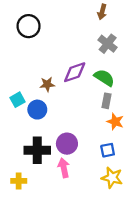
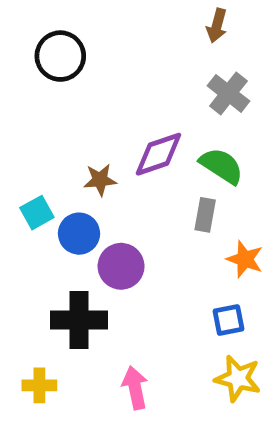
gray rectangle: (106, 101) -> (205, 215), moved
purple circle: (67, 144) -> (121, 266), moved
pink arrow: (64, 168) -> (135, 388), moved

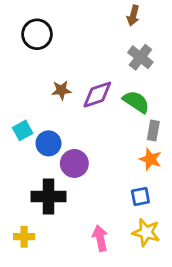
brown star: (100, 180) -> (61, 90), moved
gray rectangle: (205, 215) -> (153, 130), moved
pink arrow: (135, 388) -> (100, 238), moved

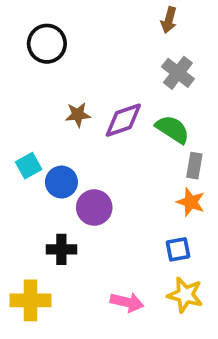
black cross: (48, 197) -> (61, 249), size x0.7
yellow cross: (24, 237) -> (31, 300), size x1.5
pink arrow: (100, 238) -> (127, 302), turned 115

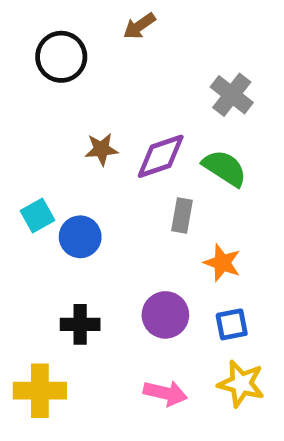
brown arrow: (169, 20) -> (139, 26), moved, turned 40
gray rectangle: (194, 166) -> (182, 215), moved
orange star: (191, 202) -> (222, 263), moved
purple circle: (94, 208) -> (165, 315), moved

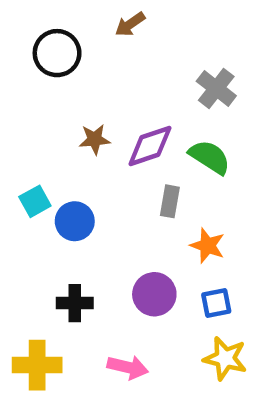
pink arrow: (165, 393) -> (128, 367), moved

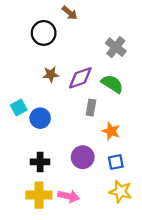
brown arrow: (130, 24) -> (70, 13), turned -105
black circle: (57, 53) -> (44, 33), moved
yellow cross: (37, 365) -> (39, 195), moved

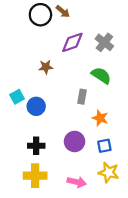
black circle: (44, 33) -> (40, 15), moved
purple diamond: (80, 78) -> (72, 42), moved
pink arrow: (68, 196) -> (77, 182), moved

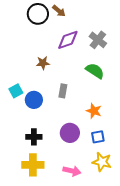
gray rectangle: (82, 97) -> (63, 91), moved

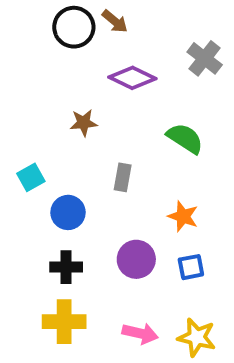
purple diamond: (68, 40) -> (132, 78), turned 45
gray cross: (98, 40) -> (205, 58), moved
blue circle: (34, 100) -> (68, 212), moved
yellow star: (102, 162) -> (197, 337), moved

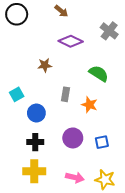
black circle: (74, 27) -> (17, 14), moved
orange star: (183, 216) -> (89, 105), moved

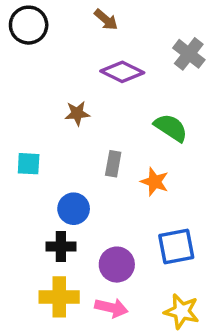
cyan square: (17, 94) -> (29, 164), turned 32
blue circle: (36, 113) -> (74, 209), moved
purple circle: (73, 138) -> (117, 265), moved
blue square: (102, 142) -> (176, 247), size x1.5
pink arrow: (75, 177) -> (111, 308), moved

